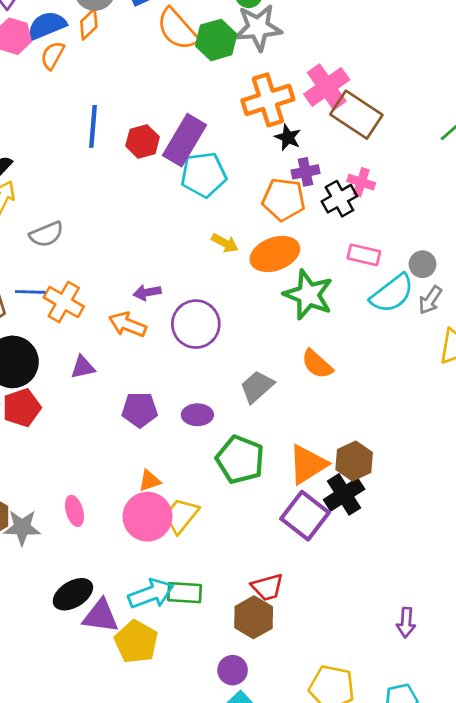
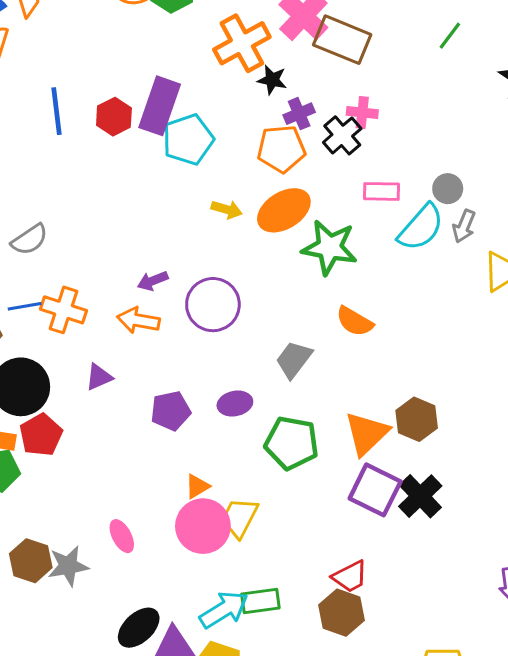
black cross: (344, 494) -> (420, 496), moved

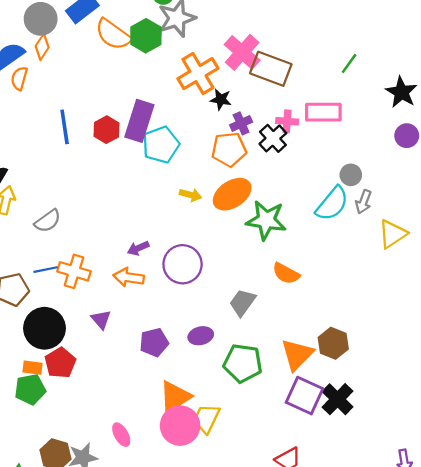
pink rectangle: (381, 191) -> (323, 112), moved, size x1.4
purple triangle: (99, 377) -> (101, 319), turned -45
orange triangle: (197, 486) -> (175, 397), size x1.8

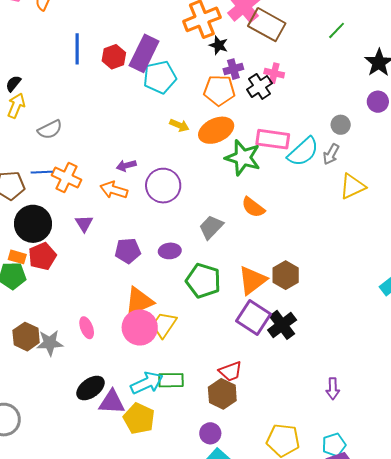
pink rectangle: (323, 112) -> (273, 139), moved
gray circle: (351, 175) -> (341, 125), moved

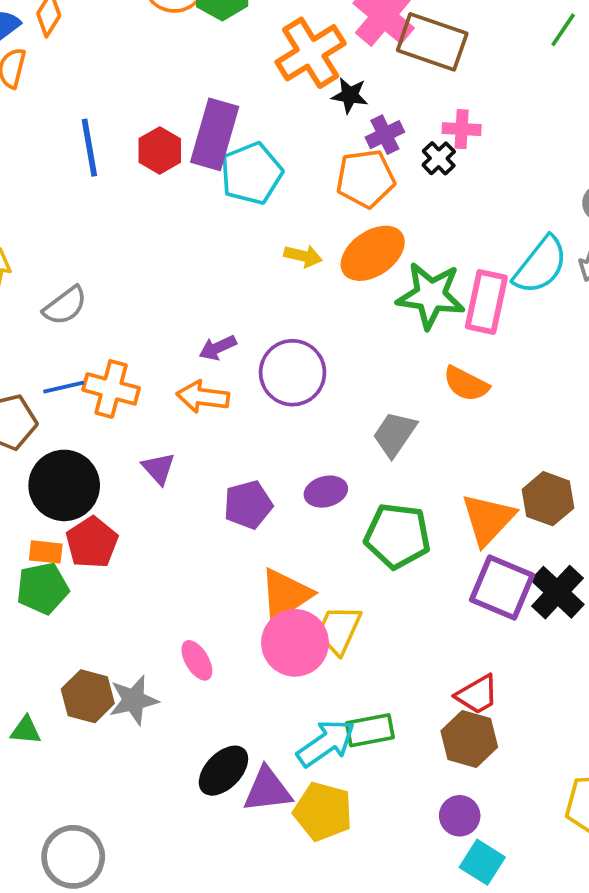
black cross: (259, 86) -> (439, 158), size x0.7
pink rectangle: (273, 139) -> (486, 302), moved, turned -76

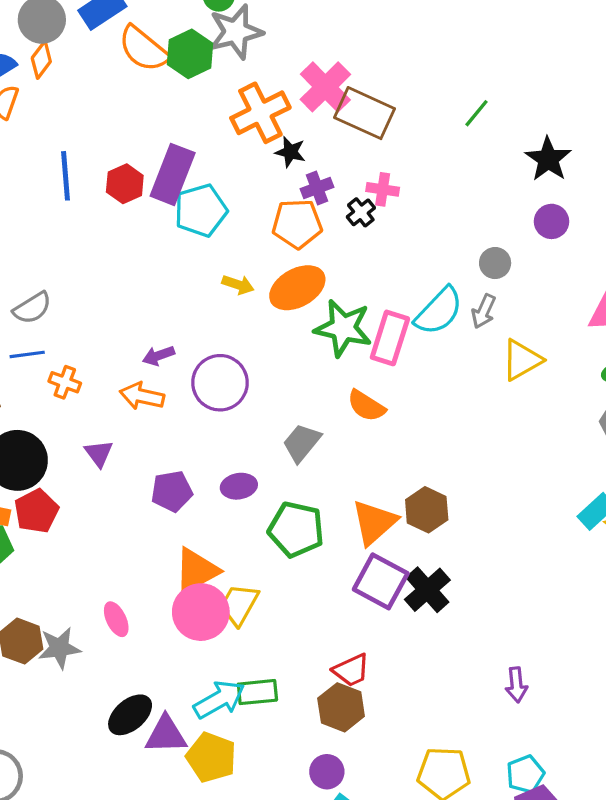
blue line: (64, 387) -> (27, 354), moved
orange cross: (111, 389) -> (65, 382), size x0.7

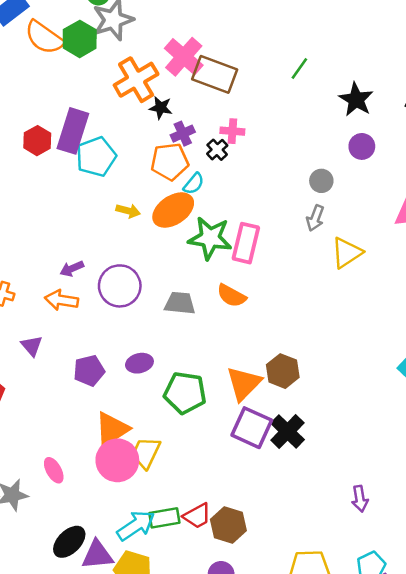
cyan semicircle: (439, 311) -> (194, 184), moved, size x0.6
gray trapezoid: (302, 443) -> (180, 303), moved, turned 60
red trapezoid: (351, 670) -> (197, 516), moved

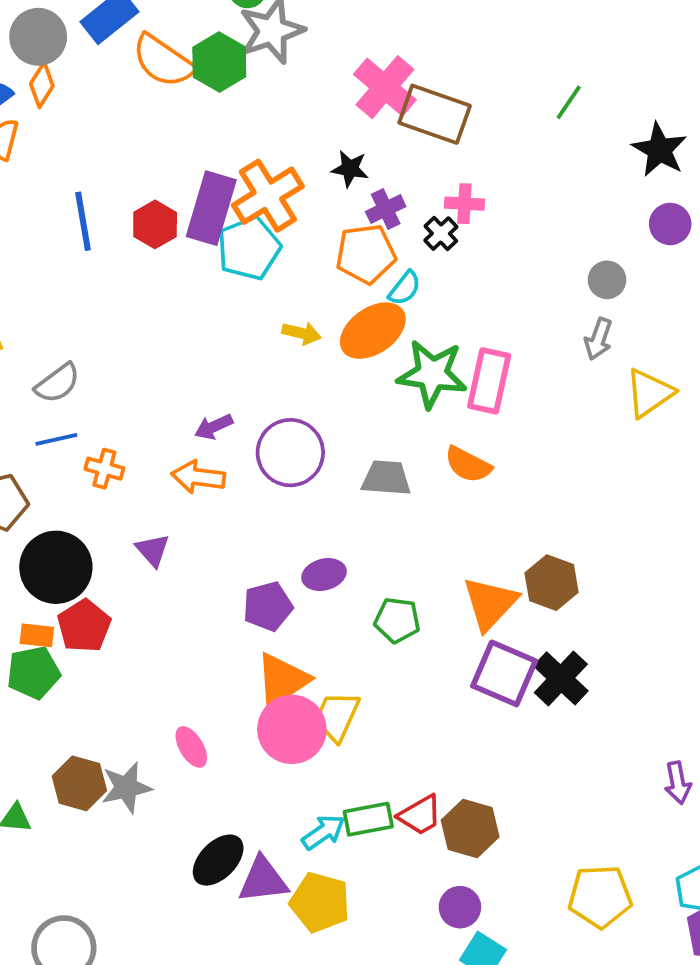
orange cross: (136, 80) -> (268, 196), moved
purple pentagon: (89, 371) -> (268, 606), moved
green pentagon: (185, 393) -> (397, 620), size x0.7
cyan arrow: (136, 526) -> (323, 832), size x0.7

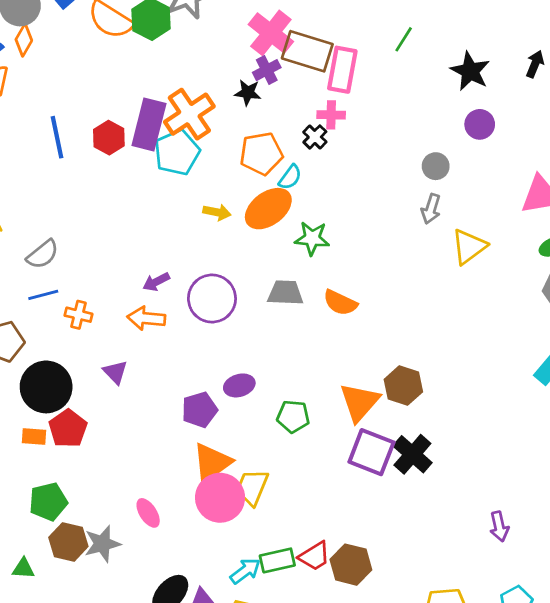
purple cross: (386, 209) -> (267, 70), moved
green star: (432, 374) -> (312, 238), size x0.7
pink rectangle: (489, 381) -> (342, 70), moved
gray trapezoid: (386, 478) -> (285, 293), moved
green pentagon: (33, 673) -> (48, 502), moved

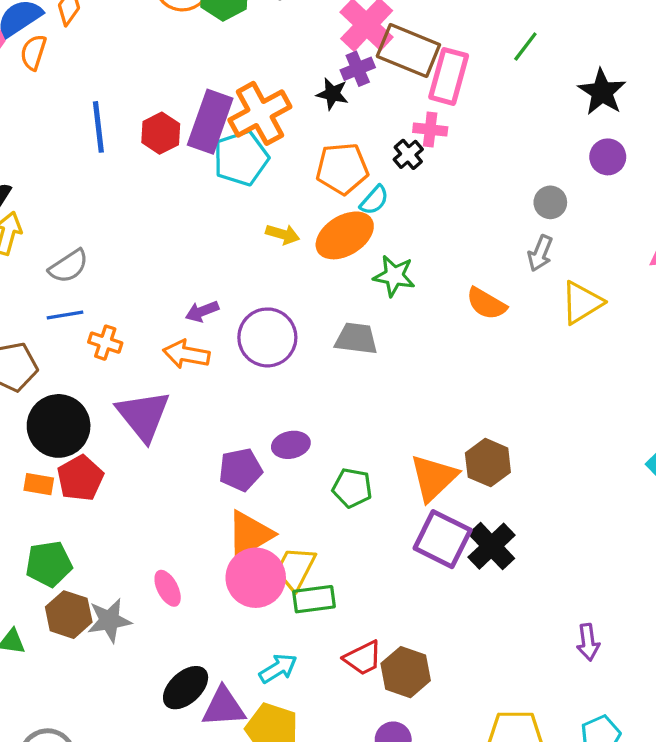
orange semicircle: (340, 303) -> (486, 304), moved
purple triangle: (115, 372) -> (143, 416), size x1.8
green rectangle: (277, 560) -> (314, 599), moved

